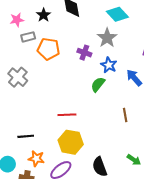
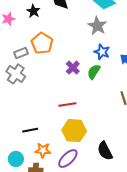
gray rectangle: (28, 37) -> (21, 53), moved
orange pentagon: (48, 49) -> (42, 43), turned 30
purple cross: (84, 53) -> (73, 68), moved, turned 32

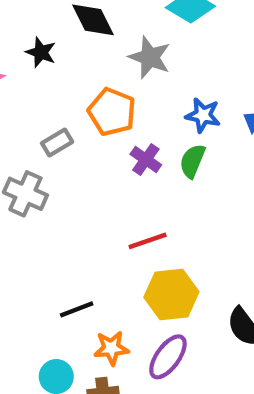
gray star: (97, 26) -> (150, 57), moved
orange pentagon: (42, 43) -> (112, 112), moved
gray rectangle: (21, 53) -> (57, 142), moved

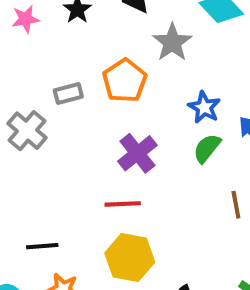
purple cross: (146, 159) -> (137, 153), moved, size x1.4
green semicircle: (192, 161) -> (207, 148), moved

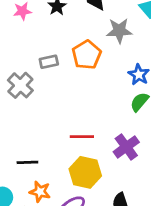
gray star: (172, 42) -> (119, 31), turned 30
purple cross: (137, 153) -> (126, 147), moved

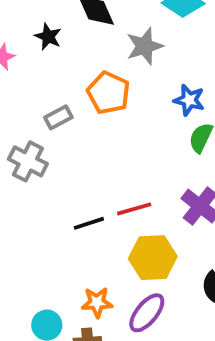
black line: (27, 162) -> (89, 223), moved

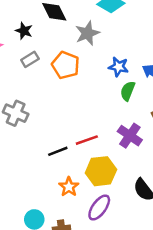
gray rectangle: (58, 117) -> (30, 59), moved
orange star: (97, 302) -> (69, 187), moved, turned -30

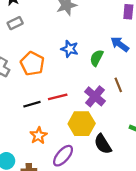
orange pentagon: (66, 65) -> (32, 64), moved
blue star: (119, 67) -> (70, 49), moved
yellow hexagon: (101, 171) -> (82, 124), moved

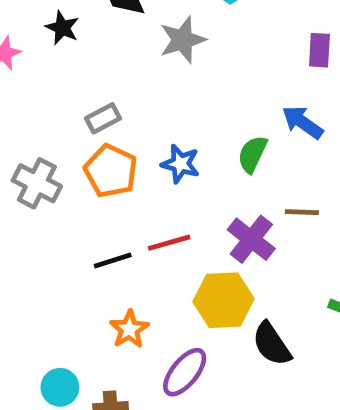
gray rectangle: (15, 23) -> (103, 118), moved
blue star: (70, 49) -> (181, 164), moved
brown line: (118, 85) -> (302, 212), turned -64

